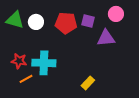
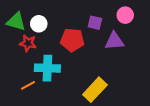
red pentagon: (66, 23) -> (72, 40), moved
red star: (19, 61) -> (28, 43), moved
yellow rectangle: (88, 83) -> (95, 90), size x1.6

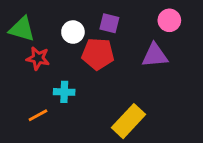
purple square: (95, 23) -> (109, 23), moved
white circle: (39, 24) -> (73, 32), moved
cyan cross: (47, 68) -> (64, 92), size x0.6

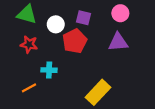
pink circle: (169, 20) -> (120, 13), moved
green triangle: (22, 29) -> (27, 14), moved
red pentagon: (98, 54) -> (75, 41), turned -30

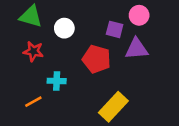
purple square: (84, 18) -> (115, 29), moved
red pentagon: (75, 41) -> (97, 59), moved, turned -30

